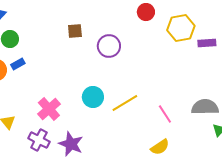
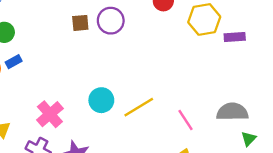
purple circle: (109, 46) -> (111, 21), moved

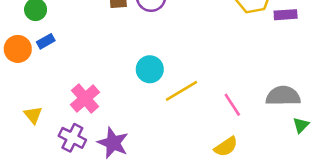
cyan circle: (101, 100) -> (150, 69), moved

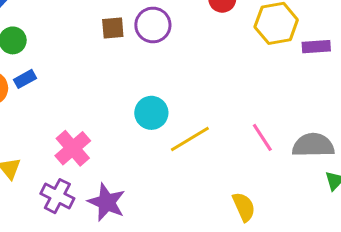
pink line: (232, 105) -> (262, 137), moved
yellow semicircle: (226, 147) -> (244, 207), turned -80

